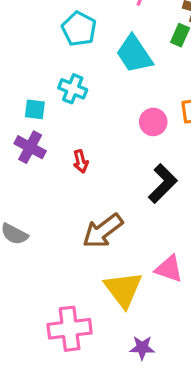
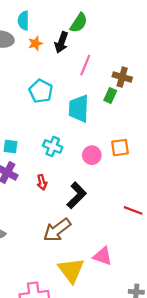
cyan trapezoid: (134, 54) -> (79, 108), turned 36
cyan cross: (73, 89) -> (53, 146), moved
black L-shape: (163, 184) -> (77, 195), moved

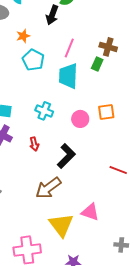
orange star: (35, 43) -> (23, 36), moved
pink line: (85, 65) -> (69, 48), moved

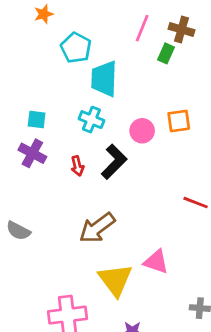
orange star: (23, 36) -> (44, 14), moved
pink line: (69, 48) -> (142, 28), moved
cyan trapezoid: (68, 76) -> (104, 79), moved
black L-shape: (66, 156) -> (114, 162), moved

